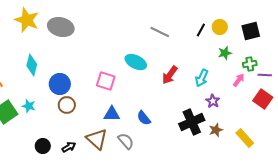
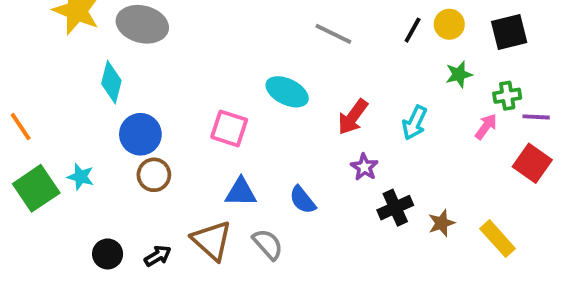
cyan diamond: (32, 65) -> (111, 82), moved
purple star: (213, 101) -> (364, 167), moved
black cross: (192, 122) -> (395, 208), size x0.7

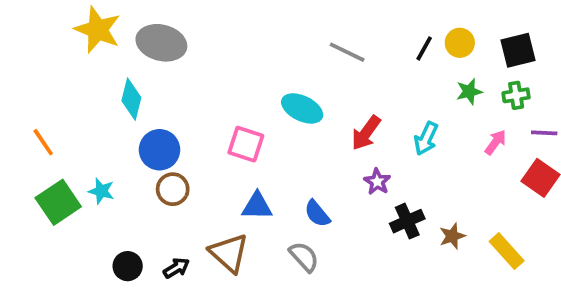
green cross: (507, 96) -> (516, 95), moved
gray semicircle: (268, 244) -> (304, 257), moved

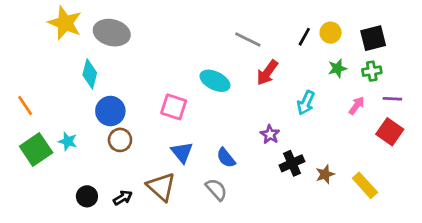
red arrow: (366, 133) -> (267, 73), moved
blue triangle: (257, 206) -> (182, 152), turned 50

